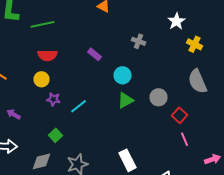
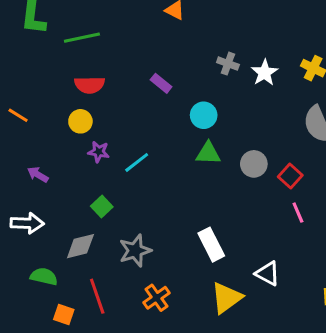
white star: (176, 21) -> (264, 73), moved
gray circle: (158, 97) -> (254, 164), moved
green triangle: (126, 100) -> (208, 153), turned 30

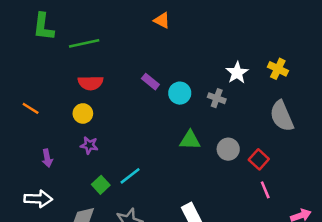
gray cross: (228, 64) -> (217, 98), moved
cyan circle: (204, 115) -> (180, 93), moved
purple star: (99, 152) -> (89, 145), moved
cyan line: (137, 162) -> (130, 176), moved
purple arrow: (38, 175) -> (47, 158), turned -132

